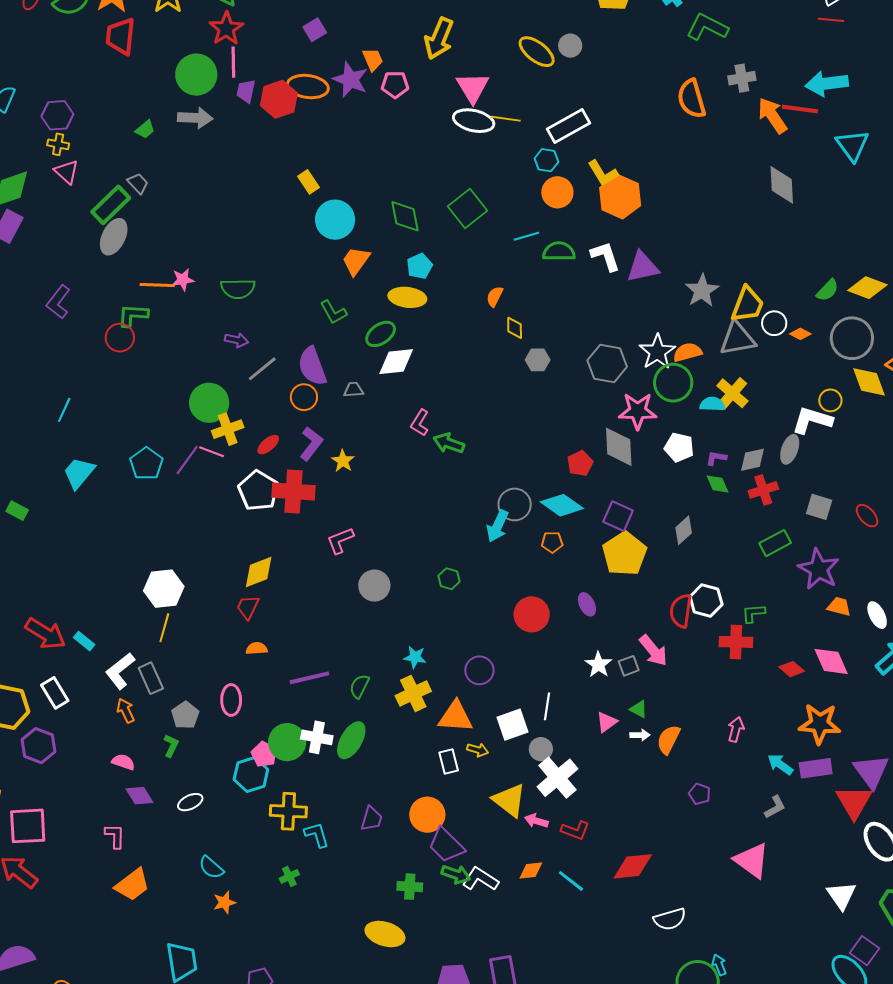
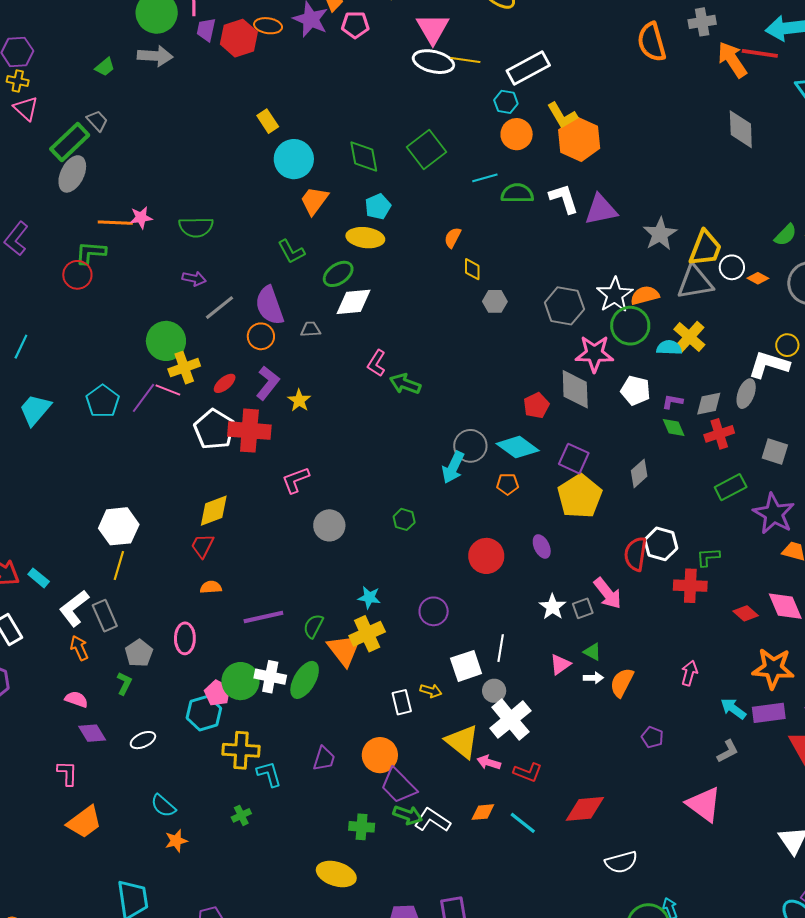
orange ellipse: (308, 87) -> (268, 26), size x0.7
orange triangle: (456, 717) -> (344, 650), moved, turned 48

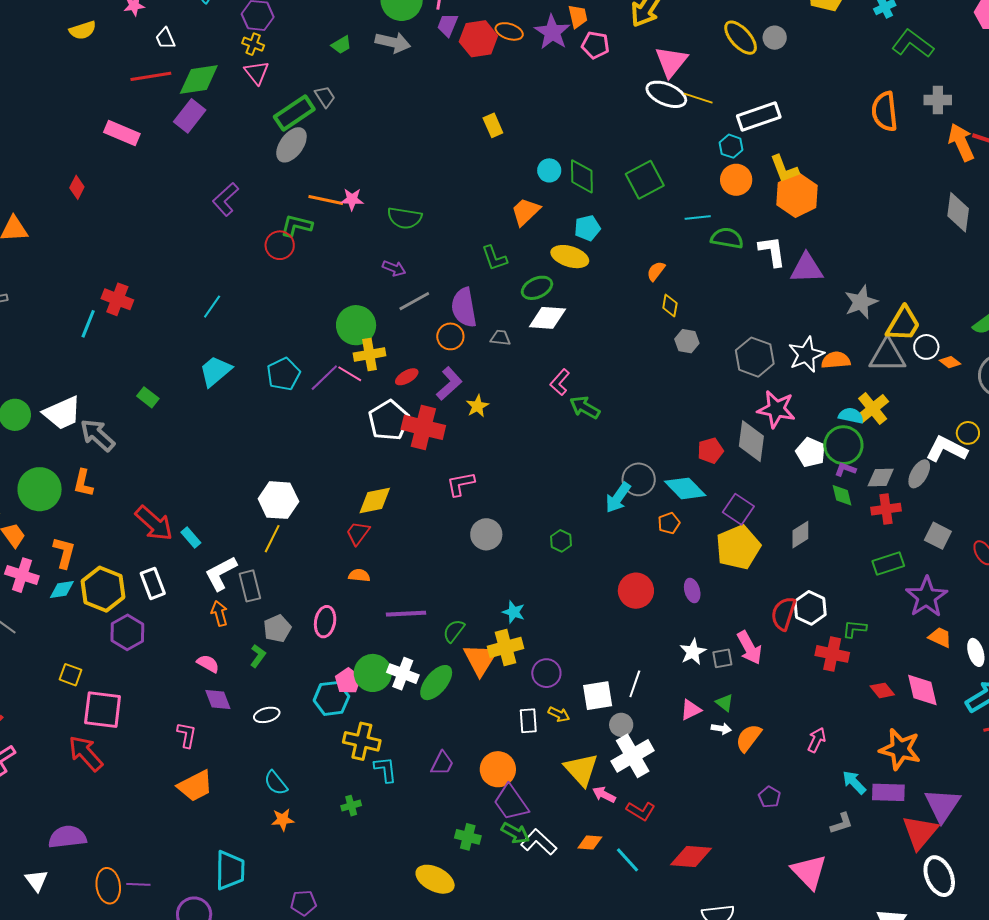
cyan circle: (294, 159) -> (549, 170), moved, size x0.6
green circle: (630, 326) -> (843, 445), moved
orange pentagon: (508, 484) -> (669, 523), turned -30
purple circle: (434, 611) -> (546, 673), moved

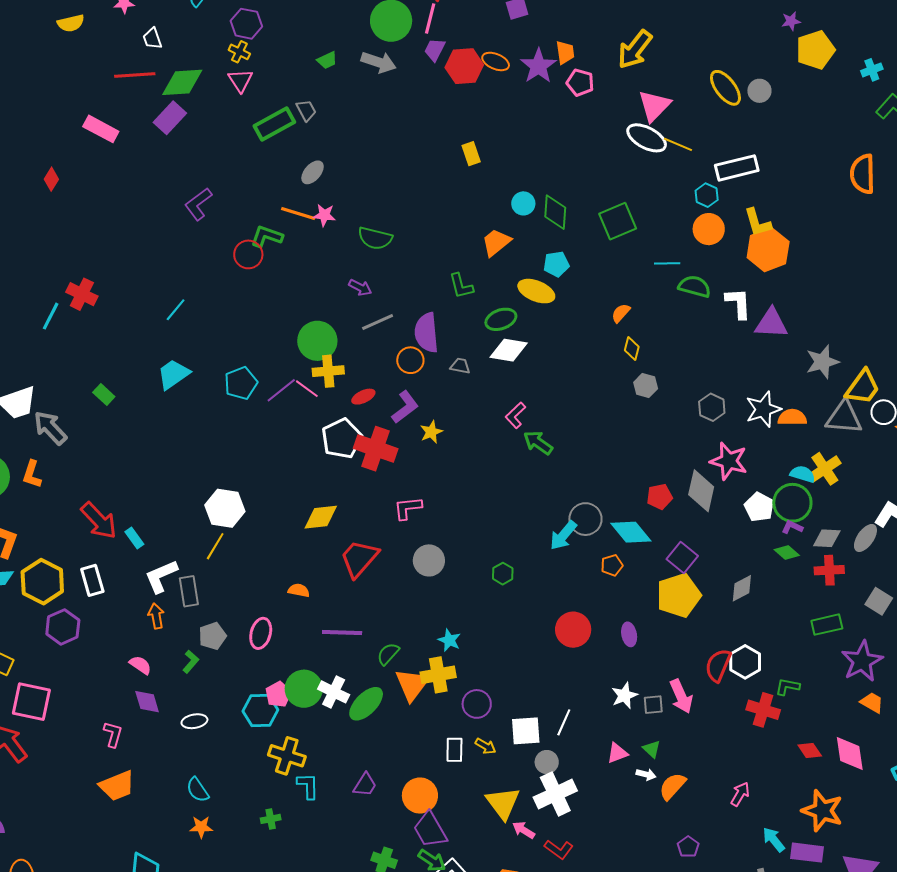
gray ellipse: (291, 145) -> (313, 172), moved, size x0.7
gray hexagon: (755, 357) -> (712, 407), size x0.7
green diamond: (842, 495) -> (787, 553), turned -40
red trapezoid: (358, 533) -> (359, 558), moved, size x1.6

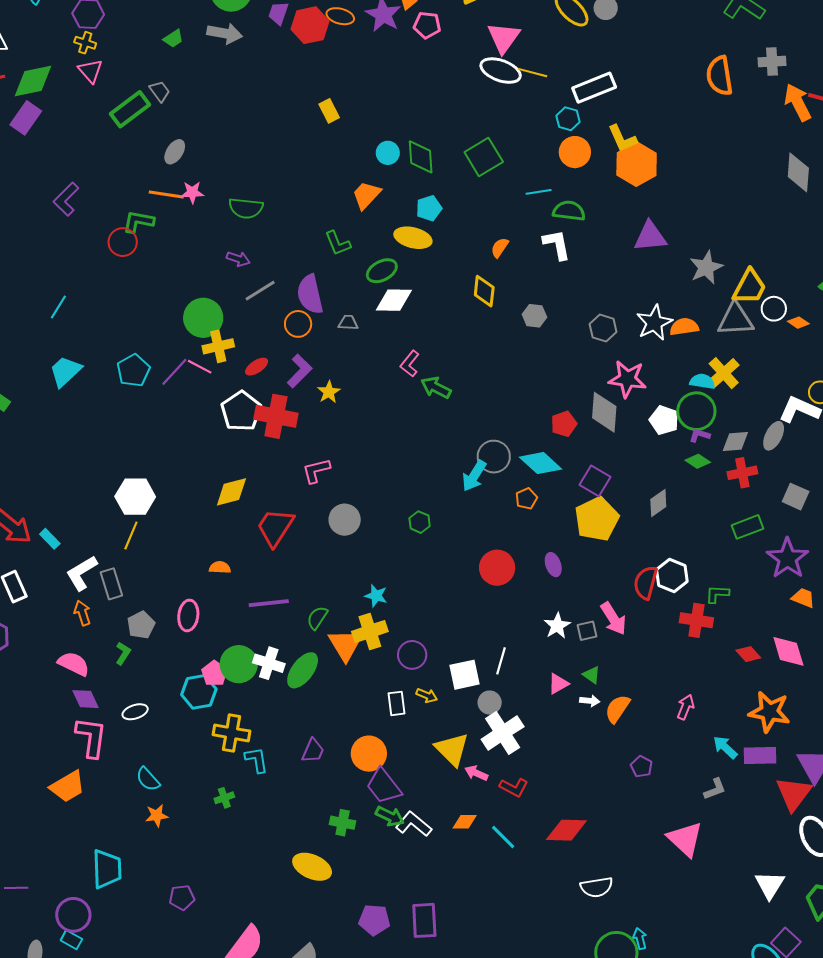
white L-shape: (738, 303) -> (557, 244), moved
yellow diamond: (632, 349) -> (484, 291), moved, size x1.4
pink semicircle: (140, 665) -> (74, 664), size x1.4
pink L-shape: (113, 734) -> (91, 737), moved, size x1.6

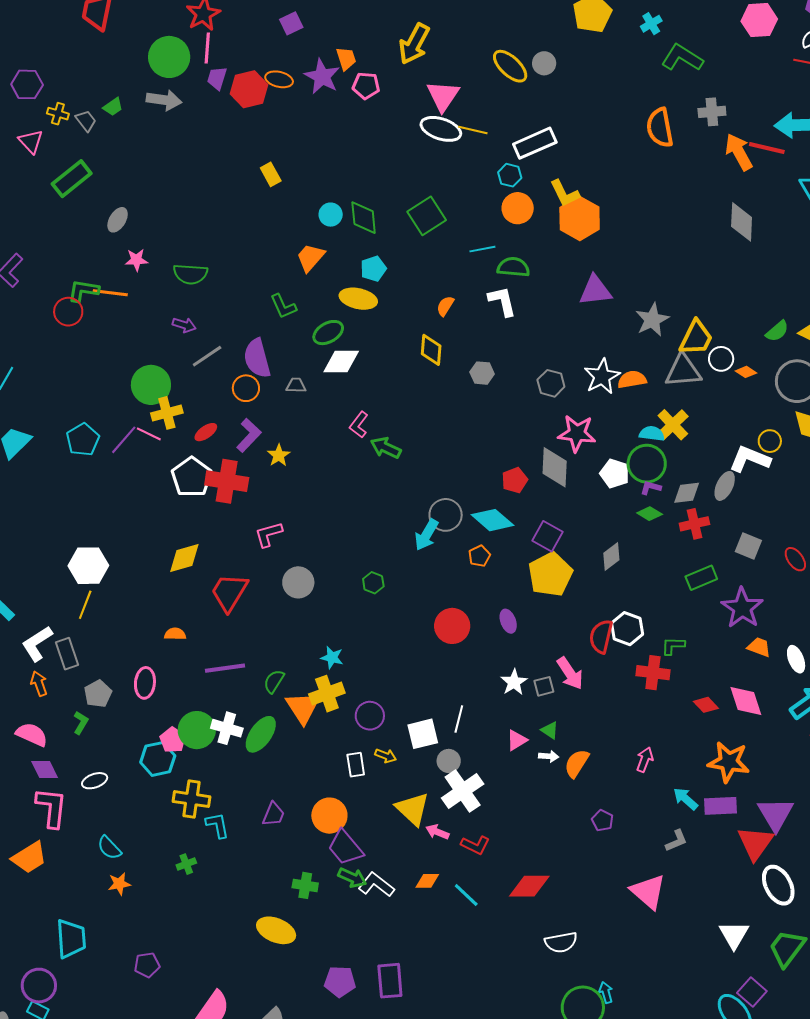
yellow cross: (85, 43) -> (58, 114), moved
gray trapezoid: (160, 91) -> (86, 121), moved
orange line: (166, 195) -> (110, 293), moved

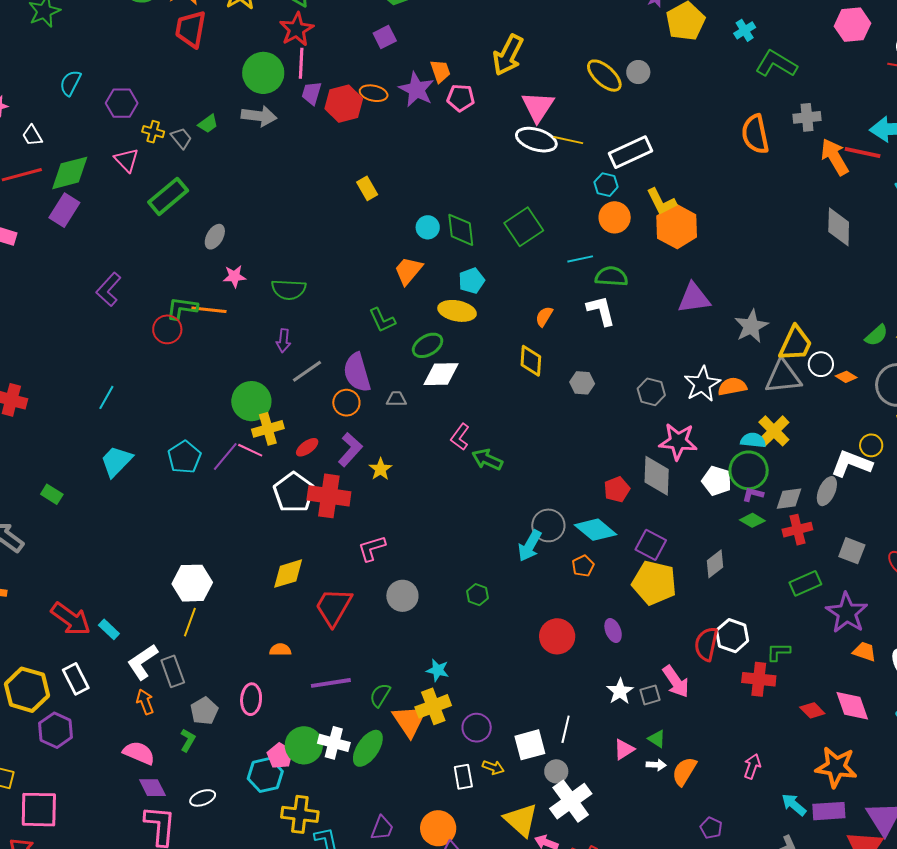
purple arrow: (184, 325) -> (283, 341), turned 80
yellow pentagon: (550, 574) -> (654, 583), turned -30

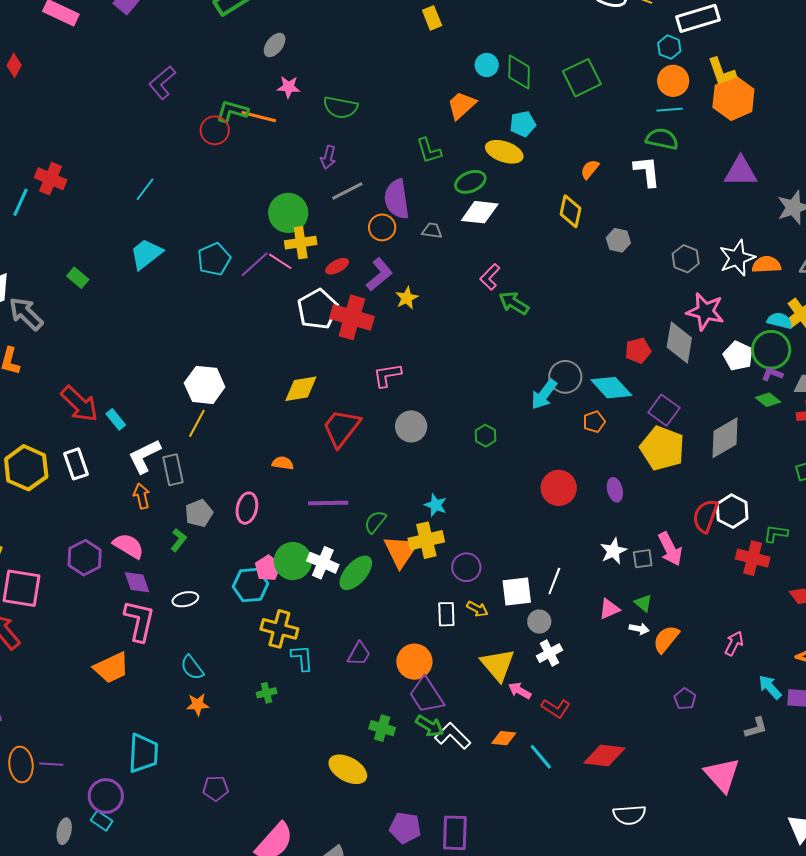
cyan line: (580, 259) -> (670, 110), moved
gray diamond: (715, 564) -> (725, 438), size x1.5
purple hexagon: (56, 730) -> (85, 558), moved
white cross: (571, 801) -> (550, 653), size x0.6

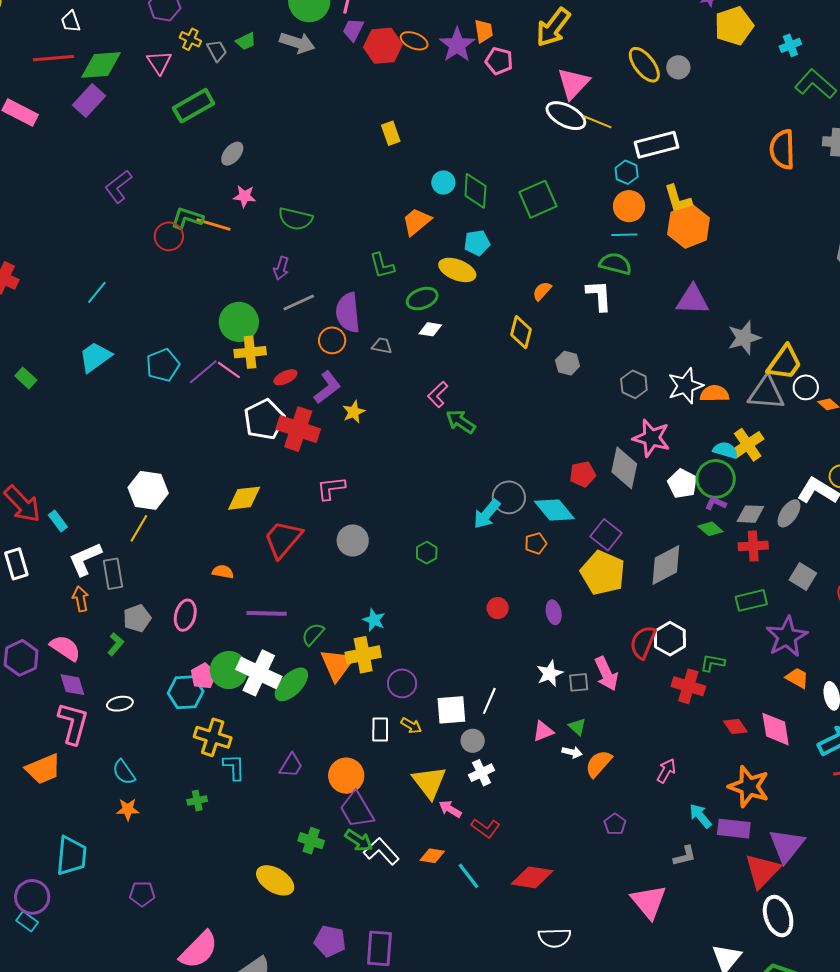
white diamond: (480, 212) -> (430, 329), size x0.6
red circle: (559, 488) -> (498, 608), size x0.6
white cross: (323, 563) -> (259, 673), size x1.4

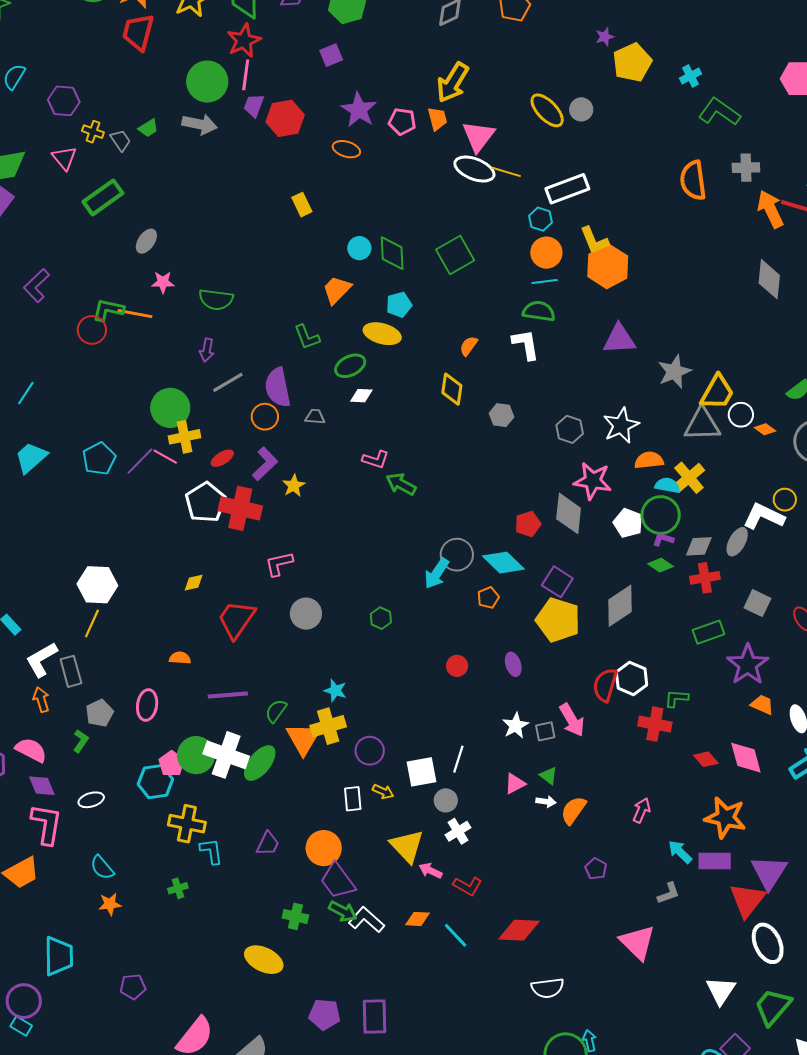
orange trapezoid: (484, 31) -> (437, 119), moved
orange ellipse: (414, 41) -> (346, 149), moved
pink L-shape: (438, 394) -> (375, 460), turned -112
orange semicircle: (715, 394) -> (649, 460), moved
yellow diamond: (244, 498) -> (194, 583), size x0.6

